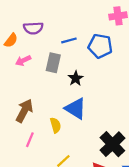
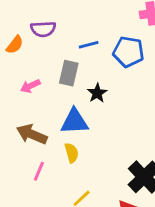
pink arrow: (23, 61) -> (30, 86), moved
blue triangle: (76, 108) -> (74, 122), moved, turned -35
brown arrow: (24, 111) -> (32, 134), turned -95

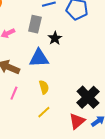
yellow semicircle: (72, 153) -> (44, 87), moved

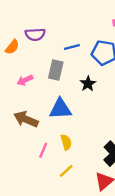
black star: (55, 38) -> (88, 84), moved
pink line: (14, 93) -> (43, 150), moved

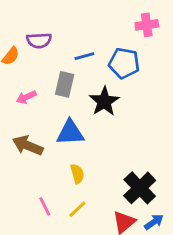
black star: (88, 84) -> (104, 101), size x1.5
pink line: (43, 150) -> (45, 206), moved, turned -49

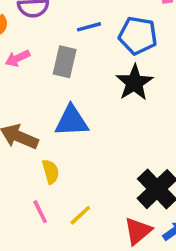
pink arrow: (26, 97) -> (17, 58), moved
black star: (104, 101) -> (134, 83), moved
yellow semicircle: (77, 174) -> (51, 172), moved

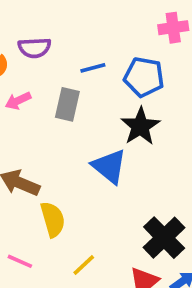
blue triangle: (72, 121) -> (109, 166), moved, turned 42
yellow semicircle: (51, 172) -> (53, 219), size x1.4
pink line: (40, 212) -> (20, 261), moved, turned -40

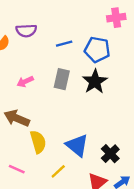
pink arrow: (18, 101) -> (25, 82), moved
gray rectangle: (67, 104) -> (62, 79), moved
blue triangle: (109, 166) -> (77, 145), moved
black cross: (164, 238) -> (110, 154), size x0.7

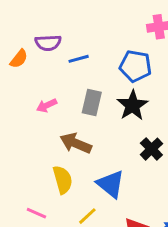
blue line: (64, 44) -> (79, 59), moved
brown arrow: (17, 118) -> (76, 143), moved
black cross: (110, 154) -> (151, 149), moved

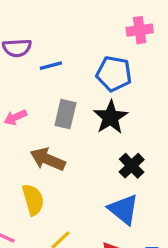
blue triangle: (111, 184) -> (124, 209), moved

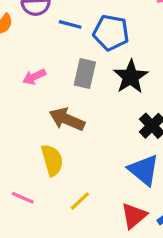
blue line: (51, 66) -> (70, 24), turned 30
blue pentagon: (114, 74) -> (111, 33), moved

